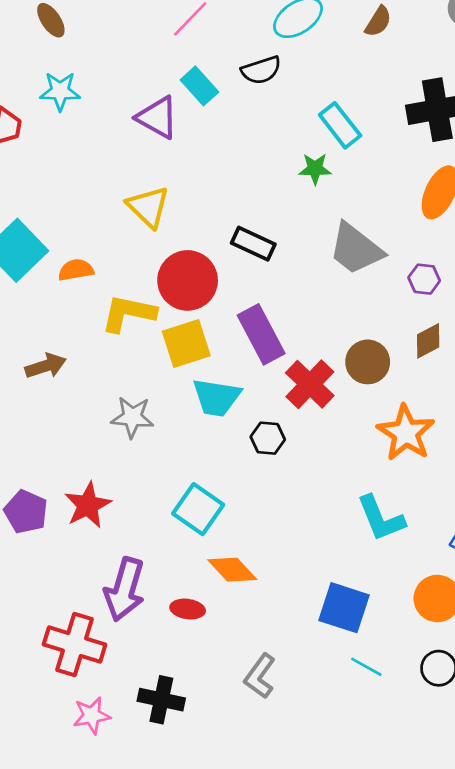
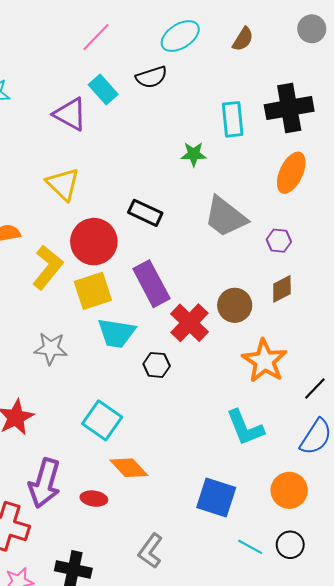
cyan rectangle: (340, 125) -> (233, 119), moved, turned 32
yellow L-shape: (128, 313) -> (48, 267), turned 117
cyan line: (366, 667) -> (250, 547), moved

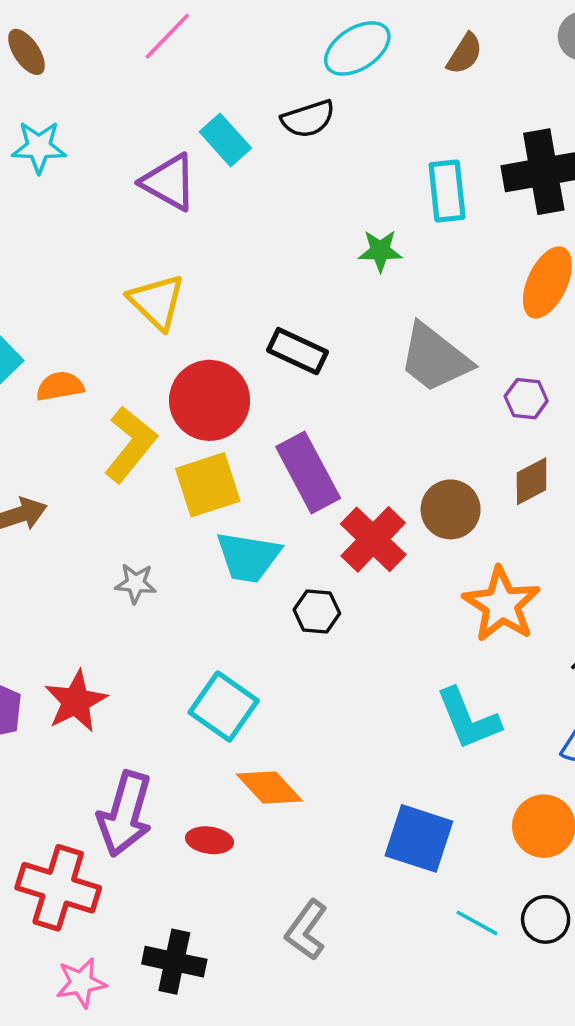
pink line: (96, 37) -> (167, 36), moved
gray star: (51, 348) -> (136, 583), size x0.7

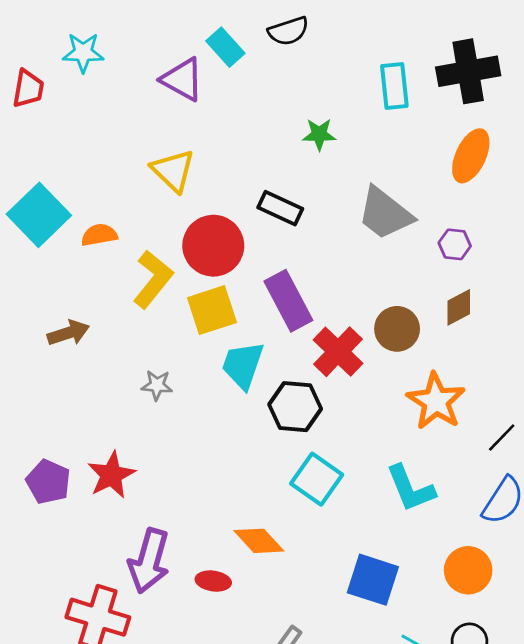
green star: (380, 251) -> (319, 134), moved
cyan trapezoid: (248, 557) -> (243, 365), turned 100
black hexagon: (317, 611) -> (295, 407), size x1.5
cyan square: (224, 707) -> (317, 479), moved

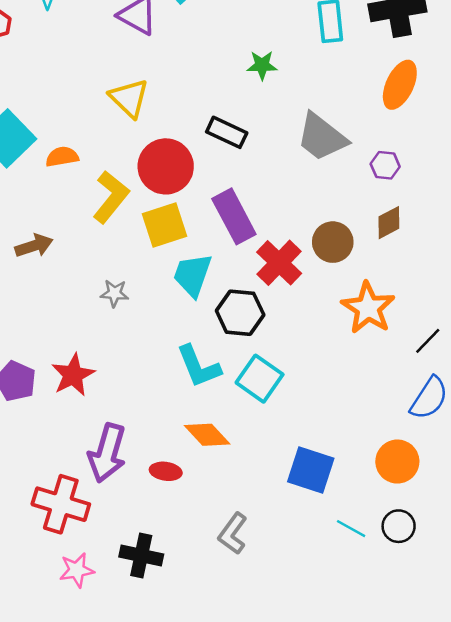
cyan L-shape: (410, 488) -> (199, 366), moved

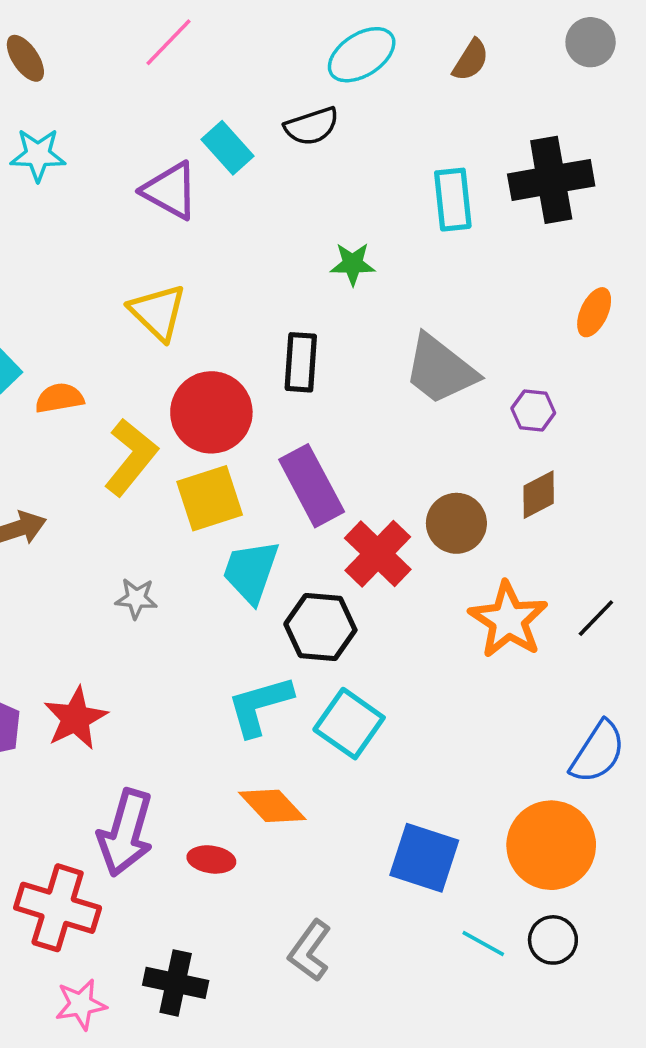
orange ellipse: (400, 85) -> (594, 312), moved, size x0.7
black rectangle: (227, 132) -> (301, 362), turned 69
black line: (428, 341) -> (596, 618), moved
cyan L-shape: (199, 366) -> (260, 706), turned 96
orange circle: (397, 462) -> (551, 845), size x1.4

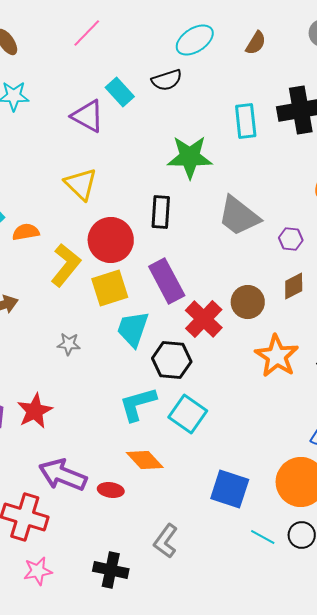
green star: (353, 264) -> (190, 157), size x1.8
purple arrow: (126, 833) -> (63, 475), turned 96
black cross: (176, 983) -> (111, 570), moved

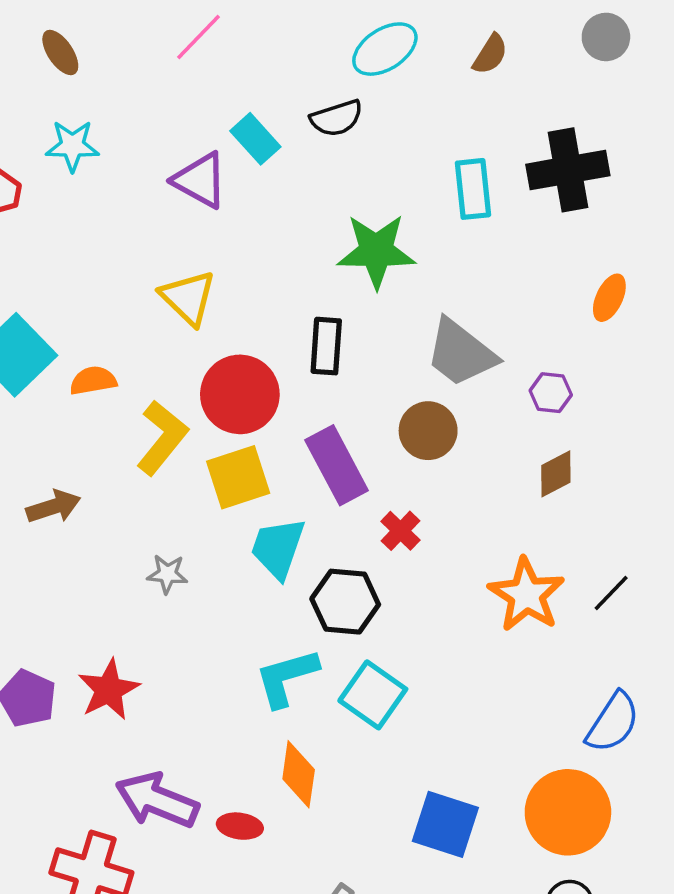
brown circle: (248, 302) -> (428, 431), moved
red cross: (204, 319) -> (400, 531), size x0.6
orange diamond: (145, 460) -> (299, 774), turned 51

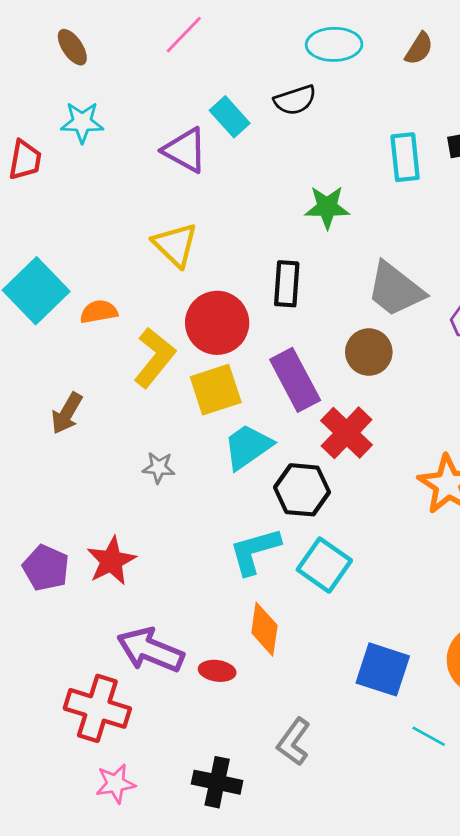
cyan ellipse: (385, 49) -> (334, 44), turned 32
green star: (376, 251) -> (327, 207), size x0.7
brown arrow: (53, 507) -> (67, 413), turned 138
red cross: (400, 531) -> (347, 433), size x1.6
cyan trapezoid: (278, 548) -> (248, 447), turned 36

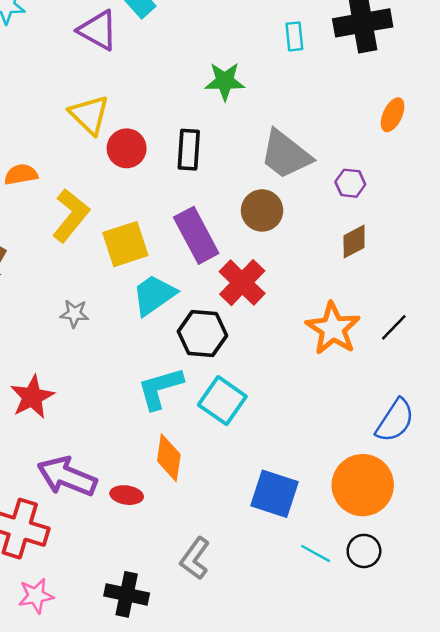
cyan rectangle: (405, 157) -> (294, 36), size x0.7
red circle: (217, 323) -> (127, 148), moved, size x0.7

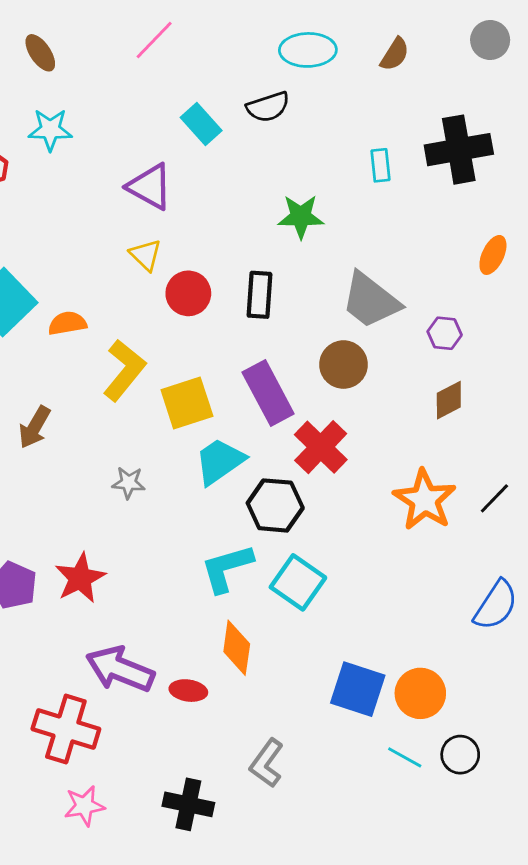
purple triangle: (98, 30) -> (150, 187), moved
yellow triangle: (89, 115) -> (146, 255), size x0.7
orange circle: (363, 485) -> (420, 693), moved, size x0.7

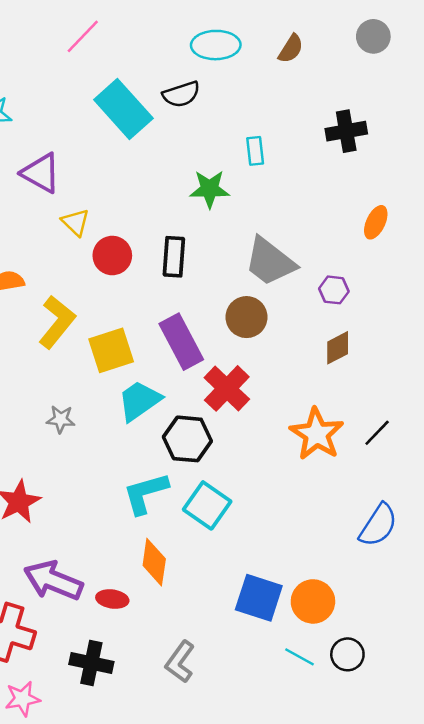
cyan rectangle: (201, 124) -> (123, 109), size x1.6
black cross: (459, 150) -> (346, 131), size x0.7
cyan rectangle: (380, 165) -> (255, 151), moved
purple triangle: (150, 187) -> (41, 173), moved
black cross: (188, 804) -> (91, 663), moved

